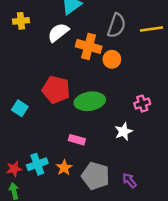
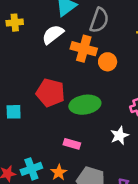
gray semicircle: (117, 26) -> (99, 20), moved
cyan square: (20, 108) -> (14, 112), turned -35

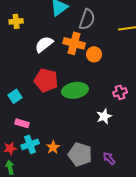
white semicircle: (53, 34) -> (44, 44), moved
cyan square: (14, 112) -> (15, 96), turned -32
pink rectangle: (72, 144) -> (22, 123), moved

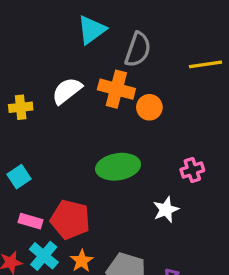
yellow cross: (16, 21) -> (21, 107), moved
red pentagon: (46, 80) -> (70, 220), moved
cyan cross: (30, 144) -> (44, 256), turned -30

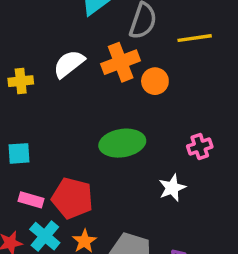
yellow line: (206, 64) -> (195, 38), moved
orange cross: (116, 89) -> (121, 62), turned -36
cyan square: (19, 177) -> (19, 153), turned 30

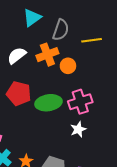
pink cross: (200, 147) -> (80, 102), moved, size x1.6
red pentagon: (72, 198) -> (19, 94), moved

